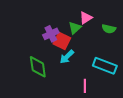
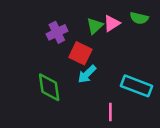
green triangle: (75, 28) -> (95, 26), moved
green semicircle: (109, 29) -> (139, 18), moved
purple cross: (51, 34) -> (57, 32), moved

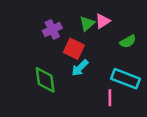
green semicircle: (139, 18) -> (128, 41), moved, turned -42
pink line: (110, 112) -> (110, 98), moved

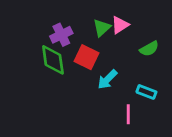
cyan arrow: (80, 68) -> (107, 79), moved
cyan rectangle: (125, 79) -> (146, 92), size x0.6
green diamond: (45, 80) -> (53, 60), moved

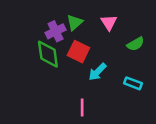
pink triangle: (120, 25) -> (109, 22), turned -30
green triangle: (102, 28) -> (75, 22), moved
pink line: (128, 114) -> (82, 107), moved

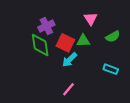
green triangle: (75, 22) -> (83, 41), moved, turned 40
cyan arrow: (97, 72) -> (70, 60), moved
pink line: (82, 107) -> (69, 89), turned 40

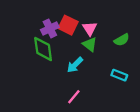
pink triangle: (91, 19) -> (90, 28), moved
green triangle: (83, 41) -> (90, 44), turned 40
red square: (65, 43) -> (68, 25), moved

